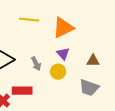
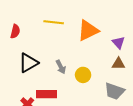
purple triangle: (63, 54) -> (118, 43), moved

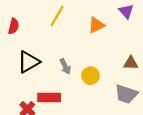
yellow line: (54, 22) -> (57, 16), turned -66
orange triangle: (88, 30) -> (96, 25), size x0.7
purple triangle: (118, 43) -> (126, 11), moved

